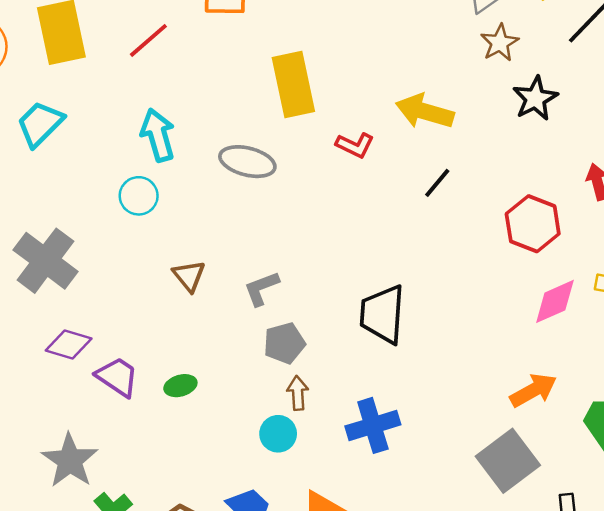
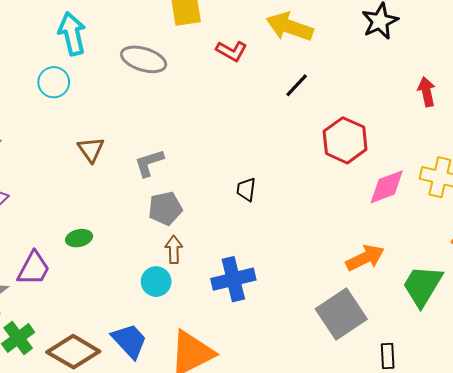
red hexagon: (533, 224) -> (345, 140), moved
black trapezoid: (383, 314) -> (246, 189), size x0.5
purple trapezoid: (117, 377) -> (34, 268), moved, turned 81

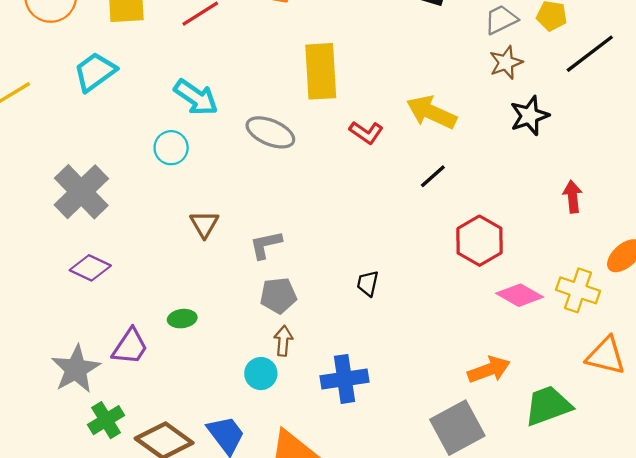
cyan arrow: (72, 34) -> (196, 97), turned 132
pink diamond: (387, 187) -> (520, 295), turned 45
green trapezoid: (422, 286) -> (548, 406), turned 33

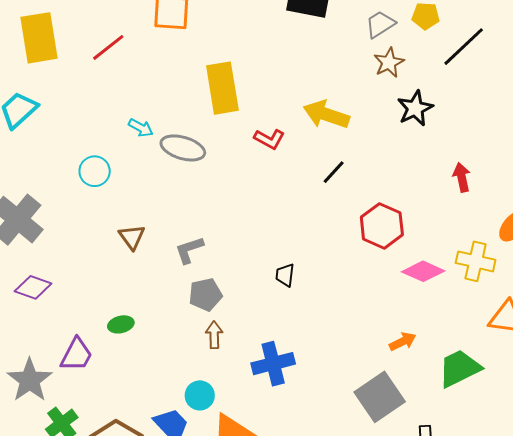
cyan arrow: (196, 97) -> (141, 128), moved, size x0.6
orange arrow: (489, 370) -> (403, 341), size x0.7
cyan circle: (261, 374) -> (200, 395), moved

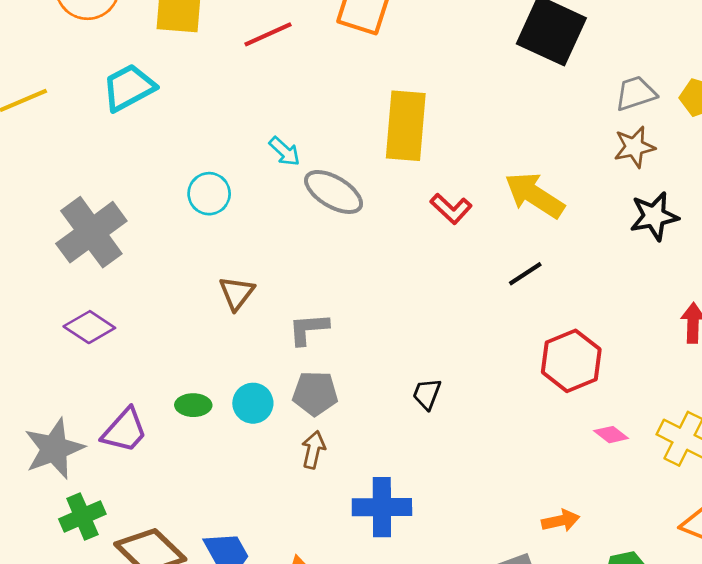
pink diamond: (423, 271) -> (611, 435), size x0.6
cyan circle: (200, 395) -> (253, 403), moved

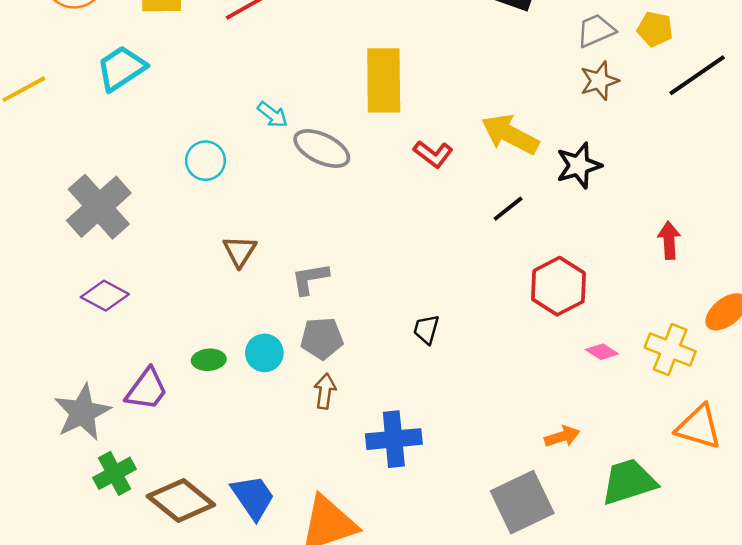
black star: (654, 216) -> (579, 166), moved

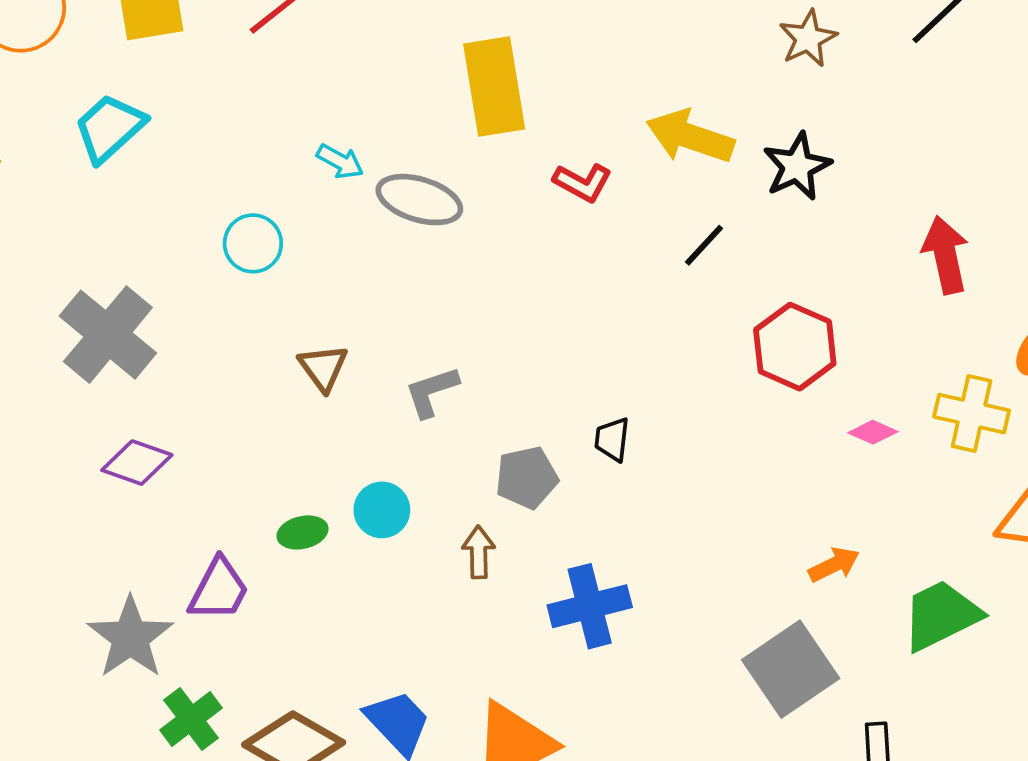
red arrow: (669, 240) -> (945, 255), size x1.4
gray pentagon: (322, 338) -> (527, 478), moved

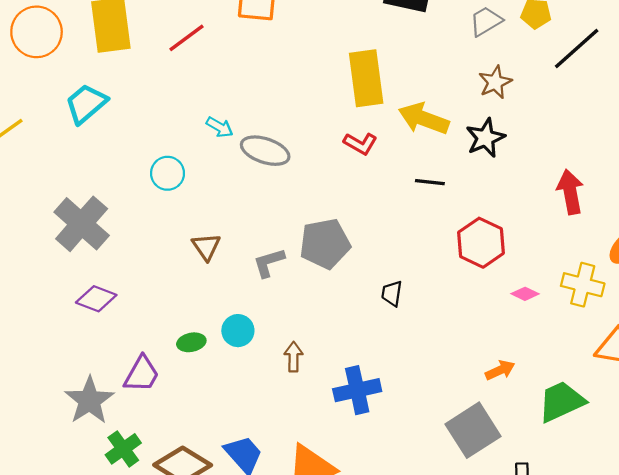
brown star: (808, 38) -> (495, 82), moved
yellow rectangle: (494, 87) -> (366, 78), moved
black line: (704, 245) -> (430, 182), turned 52
black trapezoid: (612, 439) -> (392, 293), moved
gray pentagon: (527, 478) -> (325, 244), moved, size x1.4

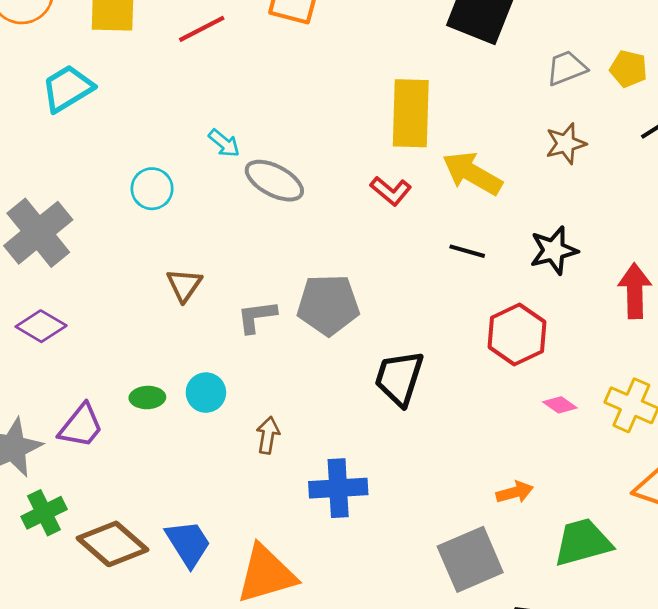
black star: (485, 138) -> (554, 250), moved
black trapezoid: (392, 293) -> (399, 378), size x1.8

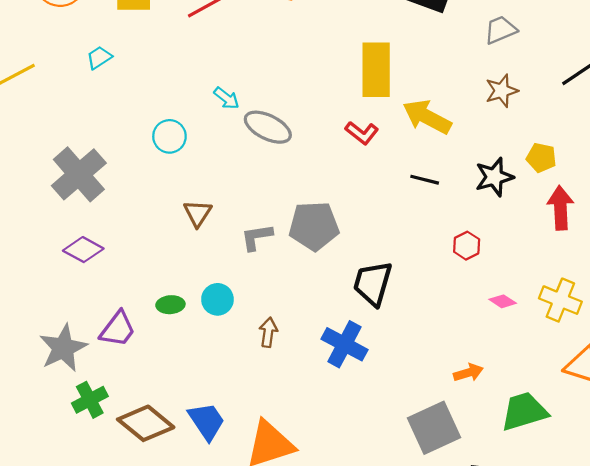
yellow pentagon: (629, 69) -> (541, 158), moved
cyan trapezoid: (68, 88) -> (99, 58), size x0.6
red hexagon: (517, 334) -> (467, 246), size x0.6
blue cross: (338, 488) -> (344, 344), moved, turned 33

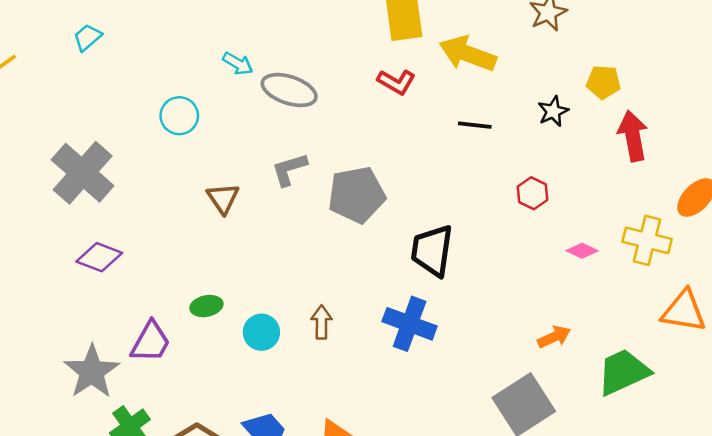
black star: (494, 177) -> (553, 111), size x0.7
gray L-shape: (257, 237) -> (289, 169), moved
cyan circle: (217, 299) -> (261, 332), moved

